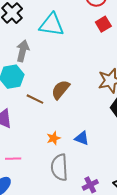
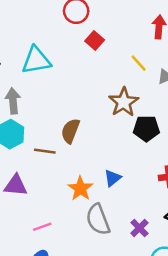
orange star: (54, 138) -> (80, 189), size x1.5
blue triangle: (82, 138) -> (113, 178), turned -42

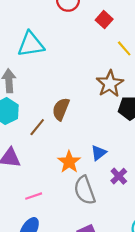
red square: (95, 41) -> (104, 20), moved
brown line: (45, 151) -> (37, 127), turned -60
purple cross: (139, 228) -> (119, 176), moved

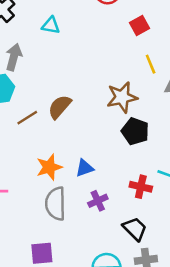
cyan triangle: (31, 44) -> (51, 25), size x0.6

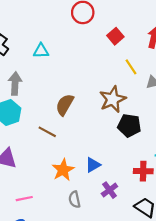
brown semicircle: (60, 107) -> (65, 105), moved
brown line: (27, 118) -> (47, 132), moved, turned 72
gray semicircle: (56, 204) -> (74, 199), size x0.6

